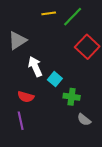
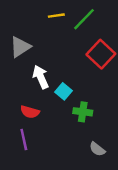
gray semicircle: (84, 120) -> (97, 149), moved

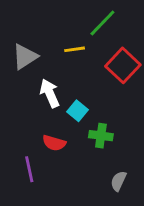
yellow line: (56, 16) -> (75, 49), moved
red semicircle: (30, 112) -> (54, 143), moved
gray semicircle: (97, 149) -> (118, 181), turned 77

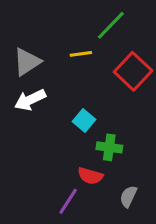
white arrow: (50, 93) -> (30, 100), moved, turned -92
red semicircle: (54, 143) -> (90, 176), moved
purple line: (29, 169) -> (68, 201), moved, turned 45

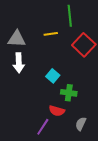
green line: (111, 25) -> (70, 16), turned -50
gray triangle: (27, 62) -> (17, 39), turned 36
white arrow: (30, 100) -> (19, 63), turned -66

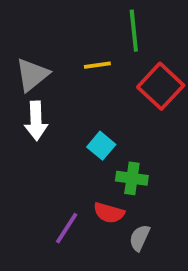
gray triangle: (17, 39) -> (32, 75), turned -42
gray semicircle: (81, 124) -> (140, 238), moved
purple line: (43, 127) -> (67, 228), moved

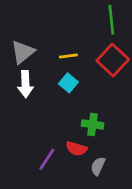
green line: (134, 31) -> (111, 20), moved
yellow line: (97, 65) -> (68, 56), moved
cyan square: (101, 146) -> (68, 83), moved

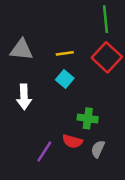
gray triangle: (23, 52) -> (21, 50), turned 45
white arrow: (25, 84) -> (24, 97), moved
gray semicircle: (98, 166) -> (98, 149), moved

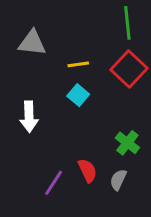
gray triangle: (21, 50) -> (32, 43), moved
green cross: (88, 118) -> (127, 143), moved, turned 30
red semicircle: (72, 141) -> (87, 170), turned -132

